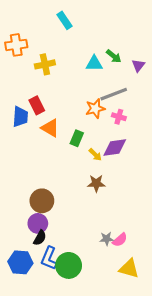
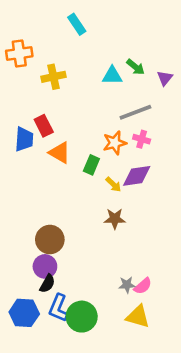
orange star: (95, 109) -> (115, 143), moved
yellow triangle: (129, 269) -> (138, 317), moved

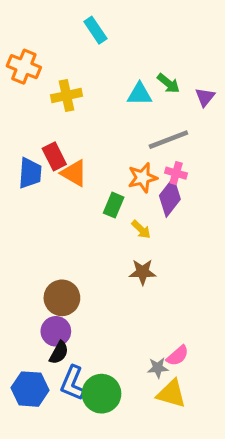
orange cross: (19, 54) -> (24, 67), turned 30
orange triangle: (60, 153) -> (74, 173), moved
purple diamond: (137, 176) -> (170, 197), moved, turned -44
gray star: (127, 285) -> (158, 368), moved

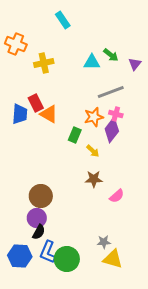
pink semicircle: (178, 356) -> (117, 196), moved

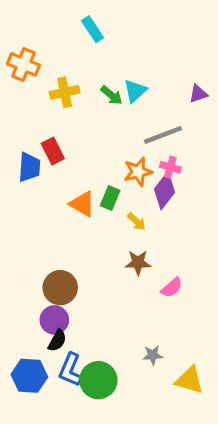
green arrow: (111, 55) -> (112, 95), moved
cyan triangle: (92, 62) -> (135, 91), turned -42
purple triangle: (135, 64) -> (198, 94), turned 32
orange triangle: (49, 114) -> (82, 204), moved
yellow triangle: (113, 259) -> (189, 380), moved

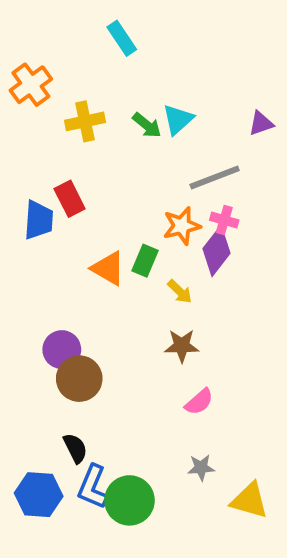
orange cross: (23, 64) -> (31, 85), turned 32
pink semicircle: (172, 288) -> (199, 402), moved
purple circle: (54, 320) -> (62, 350), moved
black semicircle: (57, 340) -> (75, 448), turned -55

